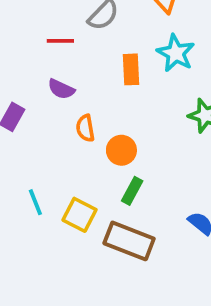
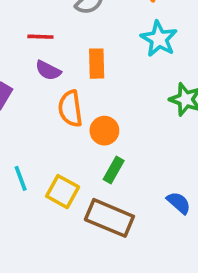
red line: (60, 41) -> (40, 37), moved
orange rectangle: (131, 69) -> (97, 64), moved
orange semicircle: (85, 128) -> (70, 109), size x1.4

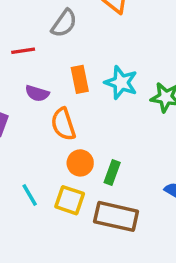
red line: (40, 37) -> (23, 51), moved
cyan star: (159, 39) -> (121, 83), moved
orange circle: (104, 131) -> (80, 163), moved

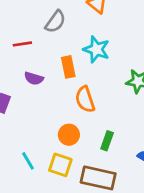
cyan star: (121, 83) -> (96, 49), moved
orange semicircle: (63, 124) -> (85, 99), moved
green rectangle: (112, 173) -> (107, 141), moved

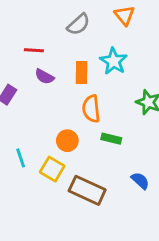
red line: (22, 44) -> (34, 50), moved
green rectangle: (107, 141) -> (111, 139), moved, turned 72

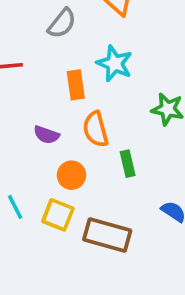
purple semicircle: (44, 77) -> (46, 135), moved
green rectangle: (111, 139) -> (128, 164), turned 72

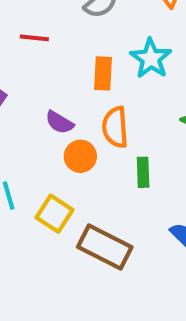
orange circle: (71, 175) -> (80, 156), moved

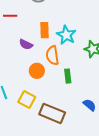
cyan star: (151, 58) -> (66, 35), moved
purple semicircle: (59, 122) -> (26, 44), moved

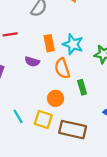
orange circle: (37, 71) -> (56, 98), moved

